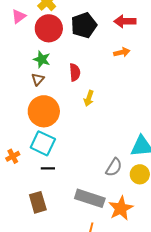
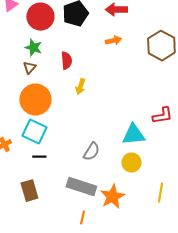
gray semicircle: (114, 167) -> (91, 152), moved

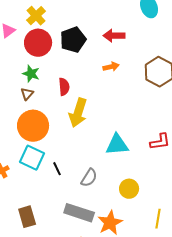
yellow arrow: (80, 87) -> (78, 113), size x1.8
cyan triangle: (133, 135) -> (117, 145), moved
black line: (39, 157) -> (57, 169), moved, turned 64

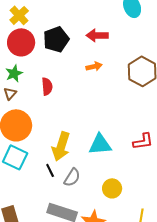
green star: (31, 74) -> (14, 73), turned 30
yellow arrow: (78, 113) -> (61, 146), moved
black line: (57, 169) -> (50, 170), moved

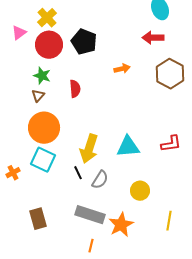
red arrow: (97, 35) -> (153, 38), moved
black pentagon: (56, 39) -> (84, 42), turned -30
green star: (14, 73) -> (42, 76), turned -30

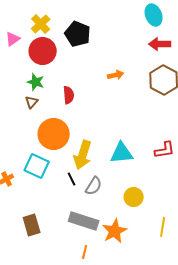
red arrow: (153, 38) -> (160, 44), moved
black pentagon: (84, 42) -> (78, 34), moved
orange circle: (44, 128) -> (54, 134), moved

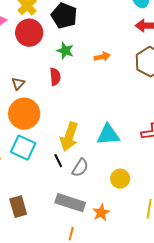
green star: (36, 82) -> (65, 51), moved
orange circle: (54, 134) -> (24, 114), moved
orange star: (115, 231) -> (101, 213), size x0.7

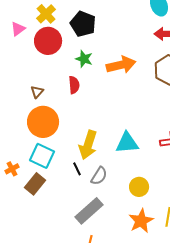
orange arrow: (102, 57) -> (121, 65), size x1.8
gray rectangle: (70, 203) -> (89, 211), turned -60
brown rectangle: (18, 207) -> (35, 184), moved, turned 55
orange star: (101, 213) -> (141, 221), moved, size x1.4

